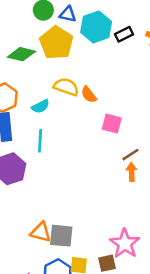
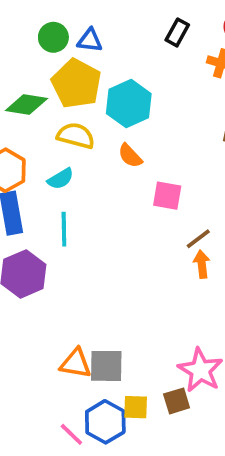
cyan hexagon: (96, 27) -> (129, 104), moved
black rectangle: (124, 34) -> (177, 32), moved, turned -30
yellow semicircle: (66, 87) -> (76, 136), moved

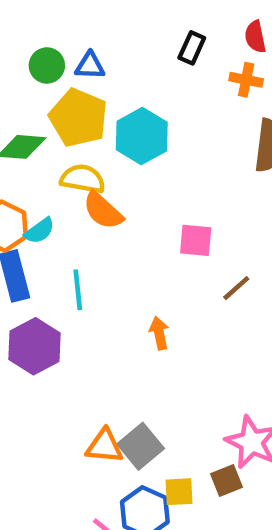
orange semicircle: (130, 156) -> (103, 211), moved, size x1.4
cyan semicircle: (61, 179) -> (39, 231), moved
orange arrow: (202, 264) -> (159, 333), moved
gray square: (106, 366) -> (141, 446), turned -36

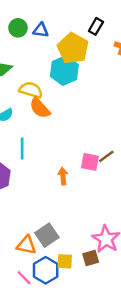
yellow pentagon: (78, 118) -> (73, 48), moved
pink square: (196, 240) -> (90, 162), moved
orange triangle: (104, 446) -> (26, 245), moved

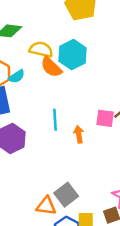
cyan hexagon: (64, 70) -> (73, 55), moved
cyan line: (22, 149) -> (55, 120), moved

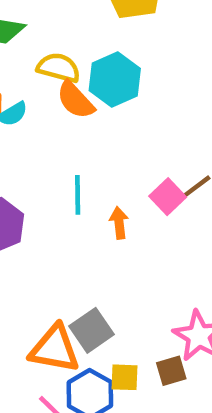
pink square: (105, 118) -> (168, 197), turned 36
orange triangle: (46, 206) -> (55, 349), size x1.4

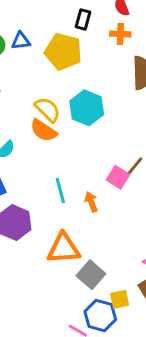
yellow semicircle: (59, 68) -> (48, 110), moved, turned 44
cyan hexagon: (115, 79) -> (87, 108), moved
orange triangle: (55, 349) -> (64, 248), moved

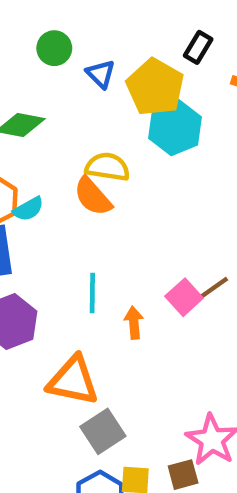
blue triangle: (21, 41) -> (101, 74), moved, turned 36
cyan hexagon: (87, 108) -> (175, 128), moved
yellow semicircle: (48, 110) -> (107, 167), turned -52

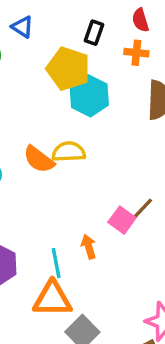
blue triangle: (101, 74) -> (22, 27), moved
yellow semicircle: (107, 167) -> (69, 152), moved
cyan line: (92, 293) -> (56, 263), moved

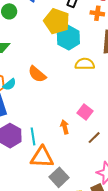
yellow semicircle: (69, 152) -> (85, 64), moved
brown line: (143, 208) -> (94, 138), moved
cyan line: (56, 263) -> (33, 136), moved

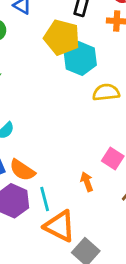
orange semicircle: (37, 74) -> (22, 170), moved
orange triangle: (42, 157) -> (60, 226), turned 30

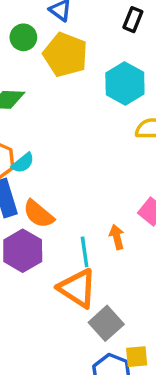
yellow pentagon: (62, 37) -> (65, 55), moved
cyan line: (45, 199) -> (85, 252), moved

